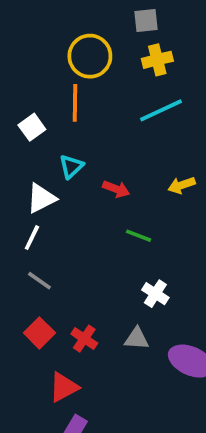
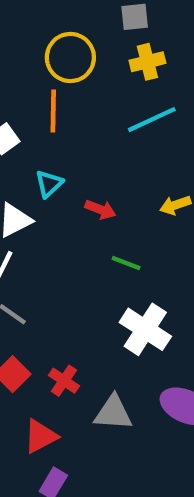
white cross: (155, 294) -> (145, 329), size x1.6
gray triangle: (137, 339) -> (113, 413), moved, size x1.4

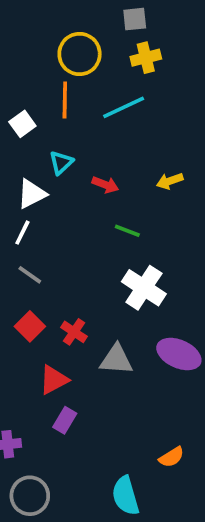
cyan line: (152, 120) -> (124, 107), moved

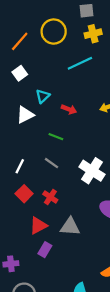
orange line: (65, 100) -> (20, 41), moved, turned 40
green line: (127, 231) -> (56, 137), moved
white line: (22, 233) -> (20, 166), moved
gray line: (30, 275) -> (51, 163), moved
gray triangle: (116, 360) -> (70, 227), moved

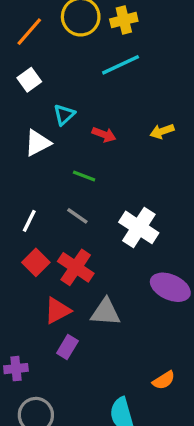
yellow cross: (93, 34) -> (124, 20), moved
red cross: (50, 197) -> (76, 267), size x1.5

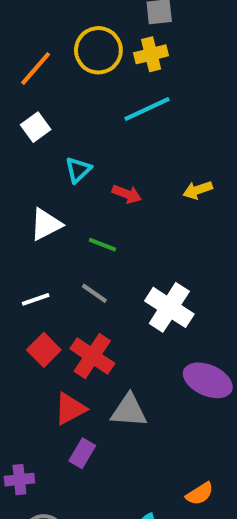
white triangle: (38, 143) -> (46, 224), moved
white line: (29, 221) -> (36, 299), turned 45

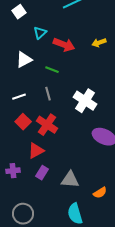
red arrow: (127, 194) -> (64, 45), size x1.5
gray line: (94, 293) -> (48, 94), turned 40
gray triangle: (129, 411) -> (70, 180), moved
purple cross: (19, 480) -> (13, 171), moved

